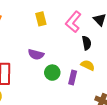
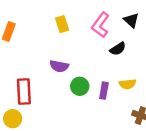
black semicircle: (87, 43) -> (118, 49), turned 72
yellow semicircle: (88, 65) -> (127, 84), moved, turned 152

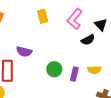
black triangle: (131, 20) -> (101, 25), moved
purple semicircle: (59, 66) -> (24, 52), moved

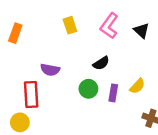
black semicircle: (88, 40) -> (101, 63), moved
yellow semicircle: (94, 70) -> (137, 86), turned -40

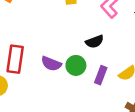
purple semicircle: (50, 70) -> (51, 64), moved

